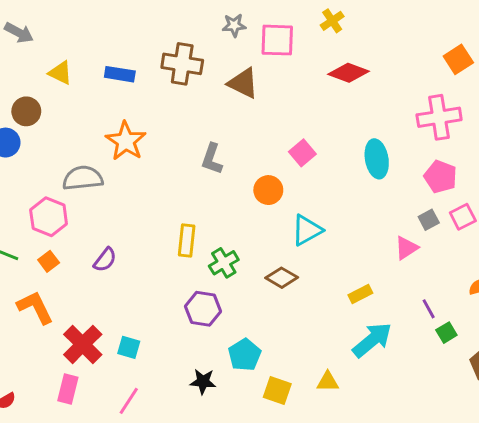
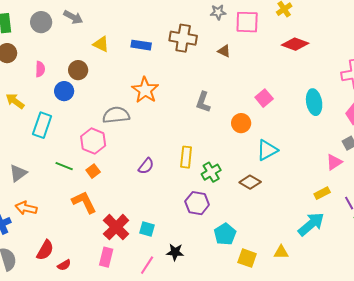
brown triangle: (243, 83) -> (224, 51), size x0.6
purple semicircle: (105, 260) -> (146, 166), moved
yellow rectangle: (360, 294) -> (322, 193), moved
black star: (203, 382) -> (175, 252), moved

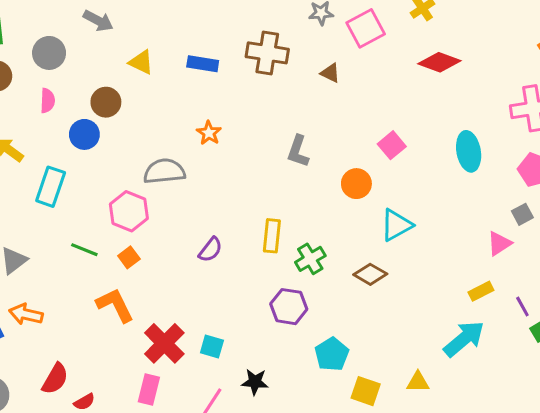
gray circle: (41, 22) -> (49, 53), moved
pink square: (247, 22) -> (366, 28), turned -30
orange star: (145, 90) -> (209, 133), size x0.6

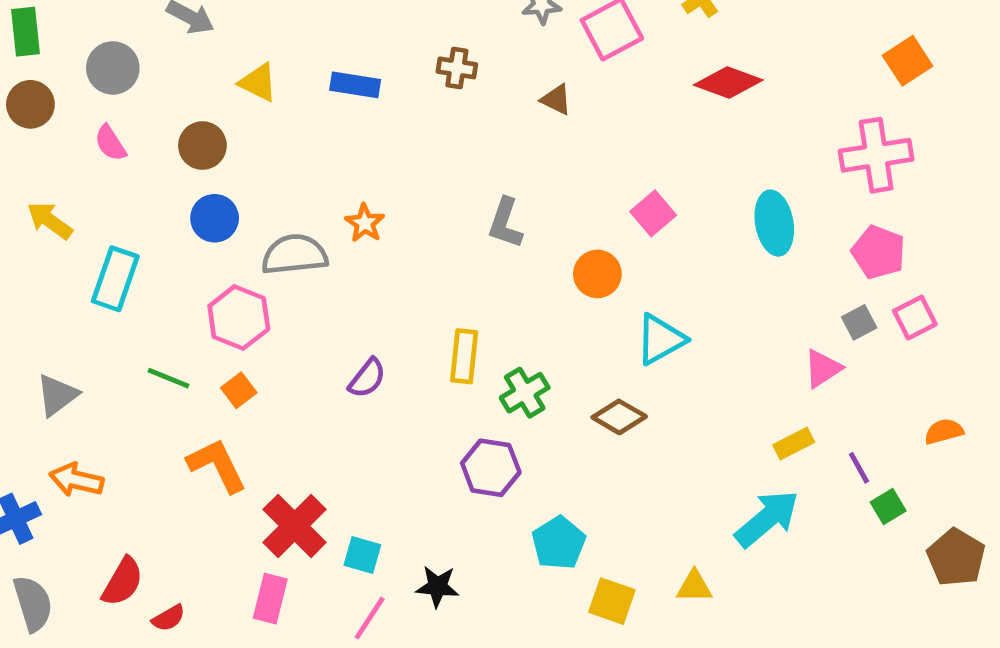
brown cross: (267, 53) -> (457, 68), size x0.6
pink semicircle: (47, 101) -> (110, 143), turned 145
orange star: (209, 133) -> (365, 223), moved
blue circle: (84, 134) -> (215, 218), moved
cyan square: (212, 347) -> (362, 555), moved

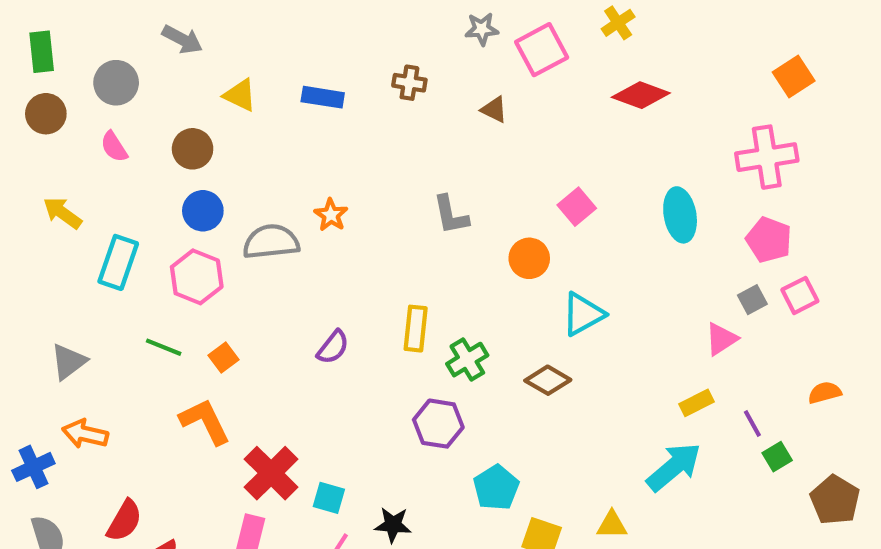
gray L-shape: (505, 223) -> (451, 215), turned -30
pink hexagon: (239, 318) -> (197, 277), moved

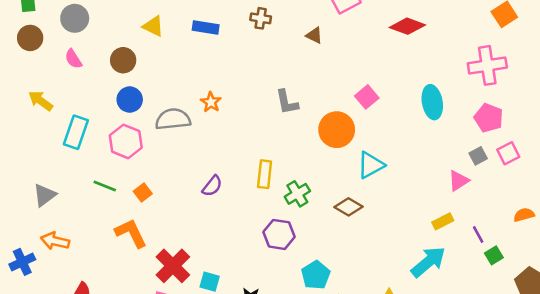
orange circle: (529, 258) -> (337, 130), size x1.4

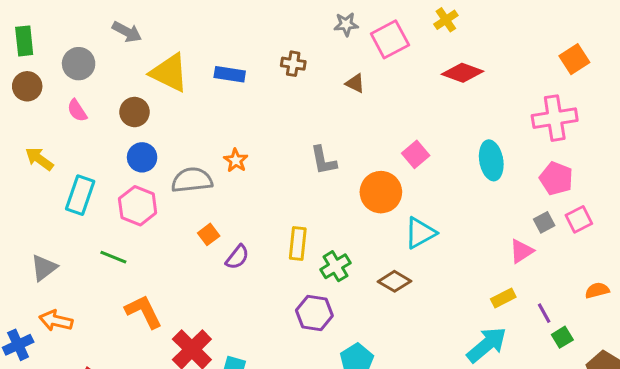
yellow triangle: (153, 26) -> (169, 73), size x1.6
orange square: (143, 193) -> (209, 234), moved

